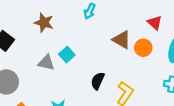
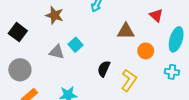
brown triangle: (122, 40) -> (126, 31), turned -30
orange circle: (143, 48) -> (146, 51), moved

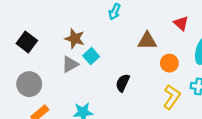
brown star: (55, 15) -> (75, 39), moved
gray triangle: (57, 52) -> (70, 64), turned -42
yellow L-shape: (129, 80) -> (172, 97), moved

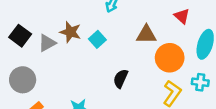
cyan square: (91, 56) -> (97, 39), moved
orange circle: (169, 63) -> (170, 58), size x1.5
gray triangle: (70, 64) -> (47, 43), moved

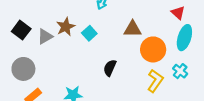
red triangle: (182, 16) -> (178, 13), moved
brown star: (70, 32) -> (66, 27), turned 30
cyan cross: (200, 82) -> (180, 71), turned 32

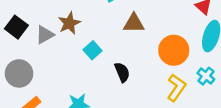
brown triangle: (133, 29) -> (134, 23), moved
cyan square: (89, 33) -> (93, 50), moved
black semicircle: (110, 68) -> (122, 72), turned 133

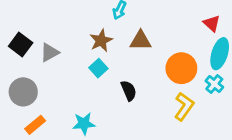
brown star: (69, 23) -> (101, 41), moved
cyan cross: (206, 76) -> (214, 84), moved

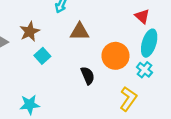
brown star: (101, 41) -> (30, 31), moved
black semicircle: (129, 91) -> (88, 76), moved
yellow L-shape: (184, 106) -> (128, 99), moved

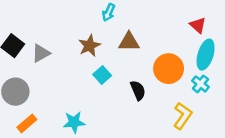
brown star: (30, 31) -> (89, 46), moved
cyan square: (42, 56) -> (102, 75), moved

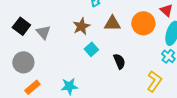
gray triangle: (41, 53) -> (43, 32), turned -42
orange circle: (169, 69) -> (143, 23), moved

